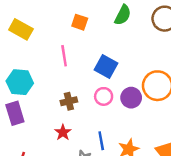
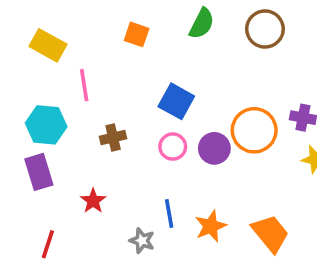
pink line: (64, 56) -> (84, 85), moved
brown cross: (69, 101) -> (113, 138), moved
red star: (63, 132) -> (93, 201), moved

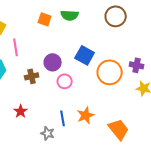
green semicircle: (202, 24) -> (70, 15), moved, turned 66
blue square: (176, 101) -> (85, 55), moved
purple circle: (214, 148) -> (53, 62), moved
orange star: (211, 226) -> (86, 115), moved

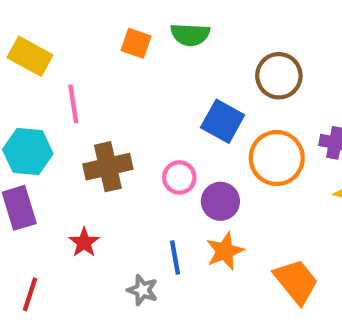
brown circle: (116, 16) -> (279, 76), moved
purple circle: (53, 62) -> (220, 201), moved
brown cross: (32, 76) -> (108, 167), size x1.5

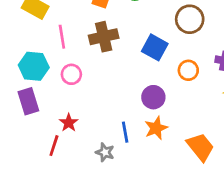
orange circle: (277, 158) -> (188, 70), size x0.6
brown cross: (108, 167) -> (104, 37), moved
pink circle: (179, 177) -> (71, 74), moved
red line: (30, 294) -> (54, 146), moved

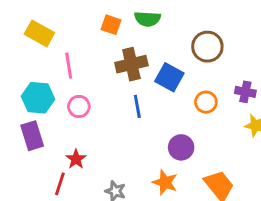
brown cross: (104, 37) -> (131, 64), moved
purple circle: (153, 97) -> (181, 147), moved
orange star: (156, 128) -> (165, 182), moved, turned -30
blue line: (125, 132) -> (137, 106), moved

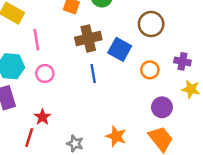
purple circle: (181, 147) -> (162, 107), moved

